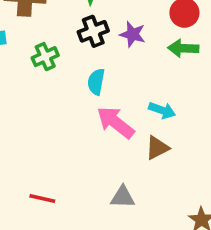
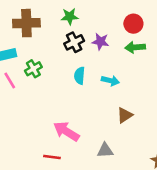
green cross: (45, 57) -> (33, 69), moved
cyan arrow: (162, 110) -> (110, 81), moved
pink arrow: (116, 122) -> (66, 131), moved

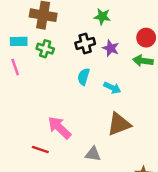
green star: (70, 16) -> (102, 17), moved
green cross: (33, 69) -> (45, 49), moved, turned 35
brown triangle: (125, 115) -> (119, 124), size x1.5

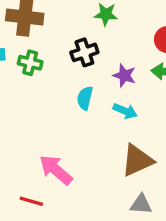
purple star: (111, 48) -> (124, 76), moved
gray triangle: (93, 154) -> (141, 204), moved

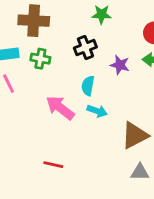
cyan arrow: (125, 111) -> (97, 111), moved
pink arrow: (56, 170) -> (60, 108), moved
red line: (31, 201) -> (53, 165), moved

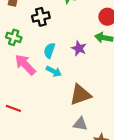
black cross: (85, 48) -> (41, 17), moved
green cross: (40, 59) -> (14, 37), moved
purple star: (120, 65) -> (79, 48), moved

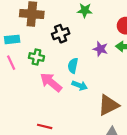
purple star: (79, 48) -> (100, 49), moved

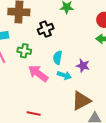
purple star: (100, 49) -> (83, 66), moved
brown triangle: (108, 105) -> (81, 101), moved

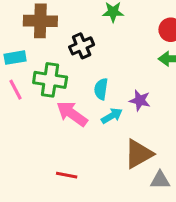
green cross: (24, 51) -> (50, 80), size x1.5
cyan arrow: (64, 75) -> (112, 116), turned -48

